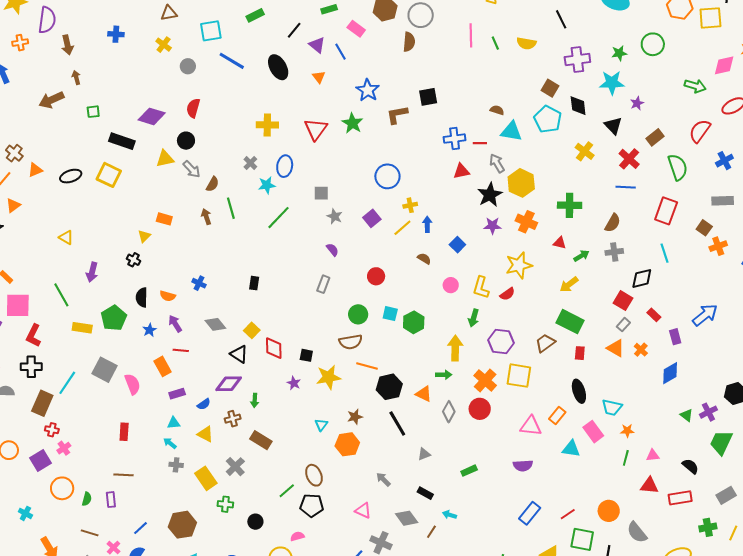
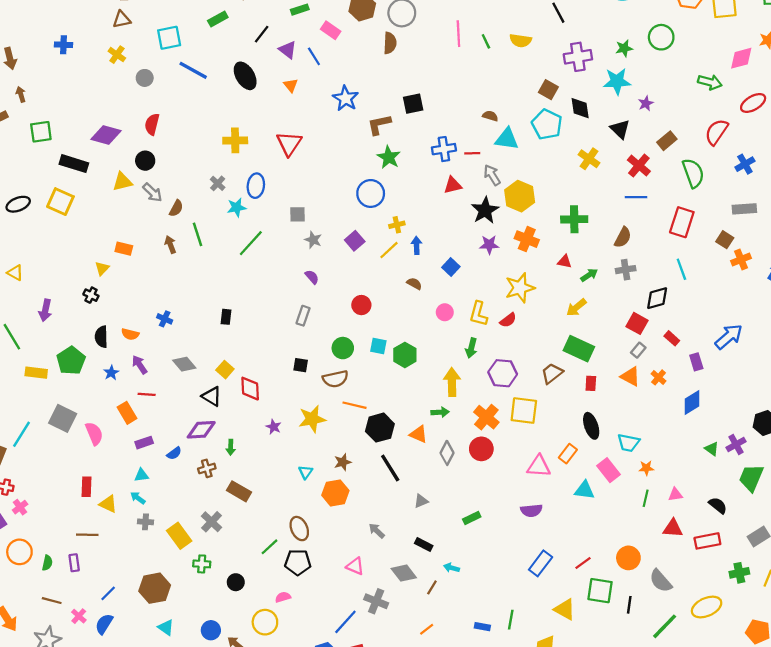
green square: (93, 112) -> (41, 132), size x1.5
green star: (352, 123) -> (389, 157), moved
black square: (306, 355) -> (301, 365), moved
yellow triangle: (205, 434) -> (108, 504), moved

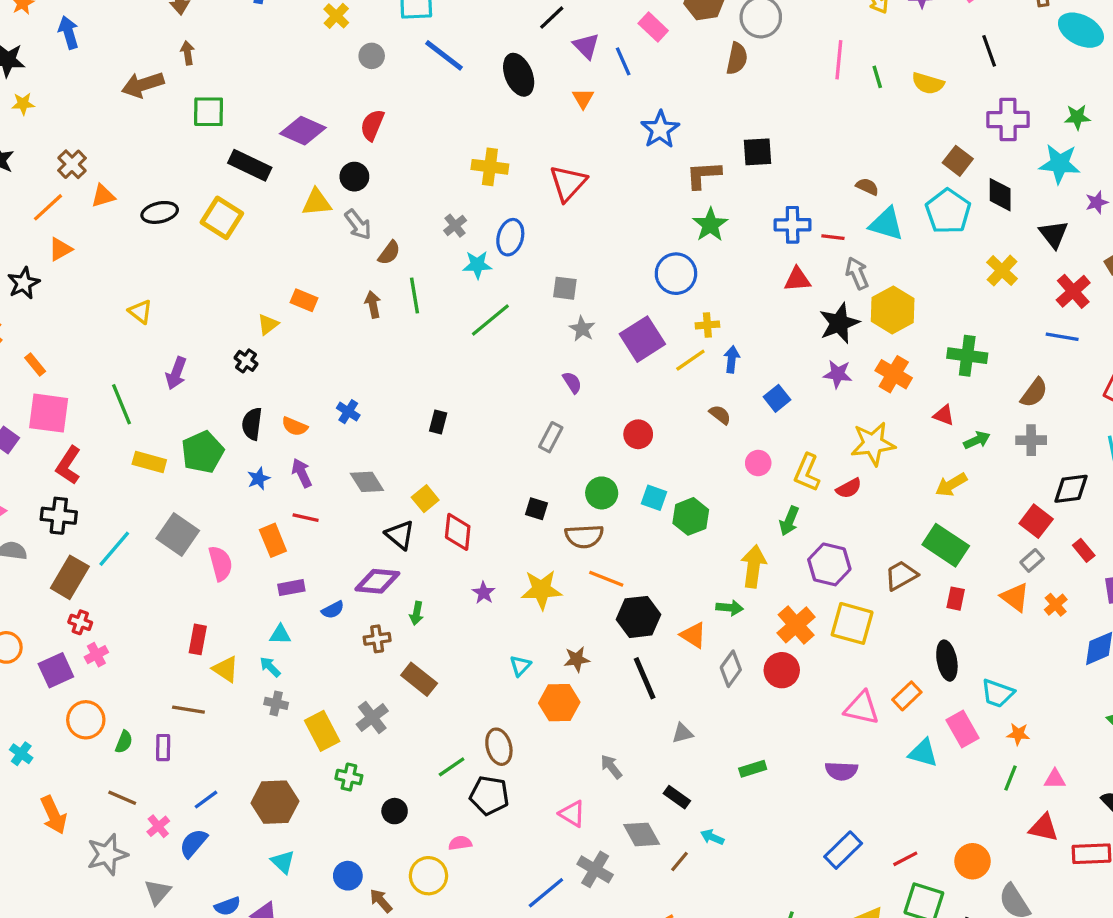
purple square: (355, 241) -> (642, 339), size x1.5

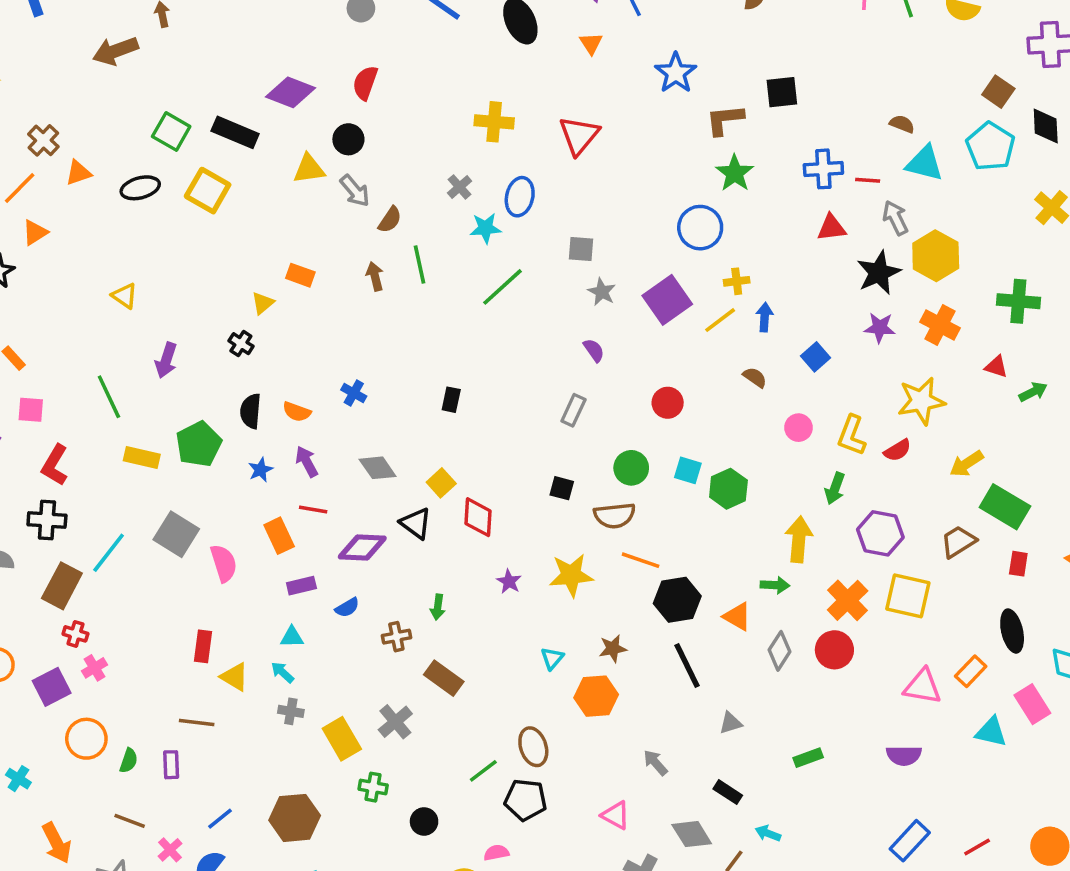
green square: (209, 112) -> (171, 132), moved, turned 32
pink square: (49, 413) -> (31, 410), size x0.6
yellow arrow: (951, 485) -> (967, 464), moved
purple diamond: (377, 581) -> (362, 547), moved

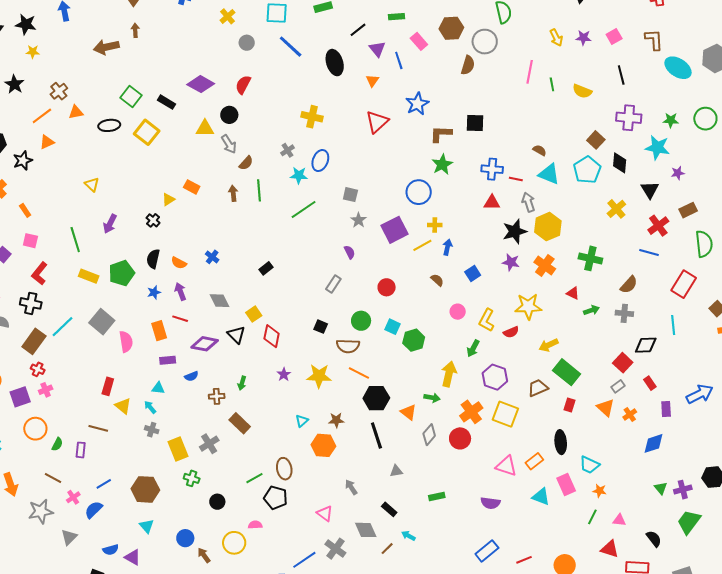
black rectangle: (235, 132) -> (167, 102), size x0.7
red triangle: (579, 135) -> (377, 122), moved
black rectangle: (451, 400) -> (266, 268), turned 32

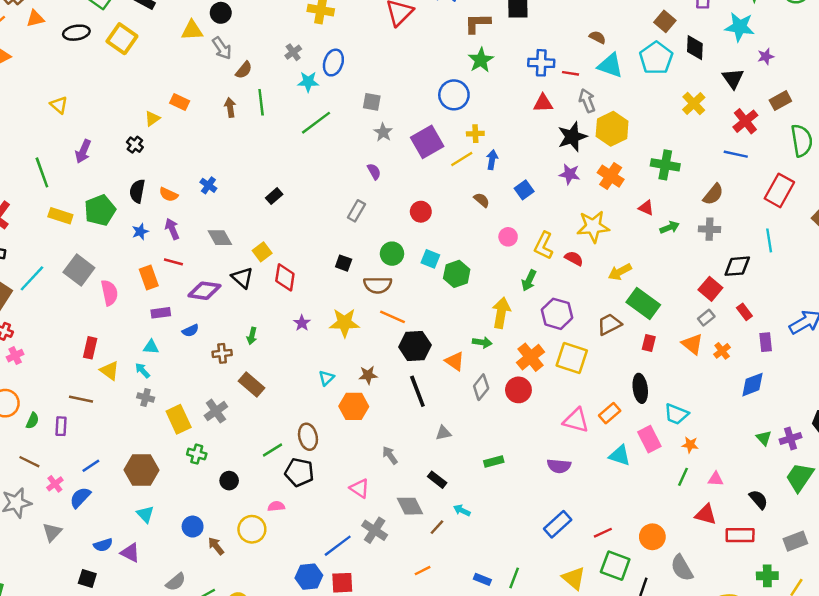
red semicircle: (511, 332) -> (574, 258), turned -126

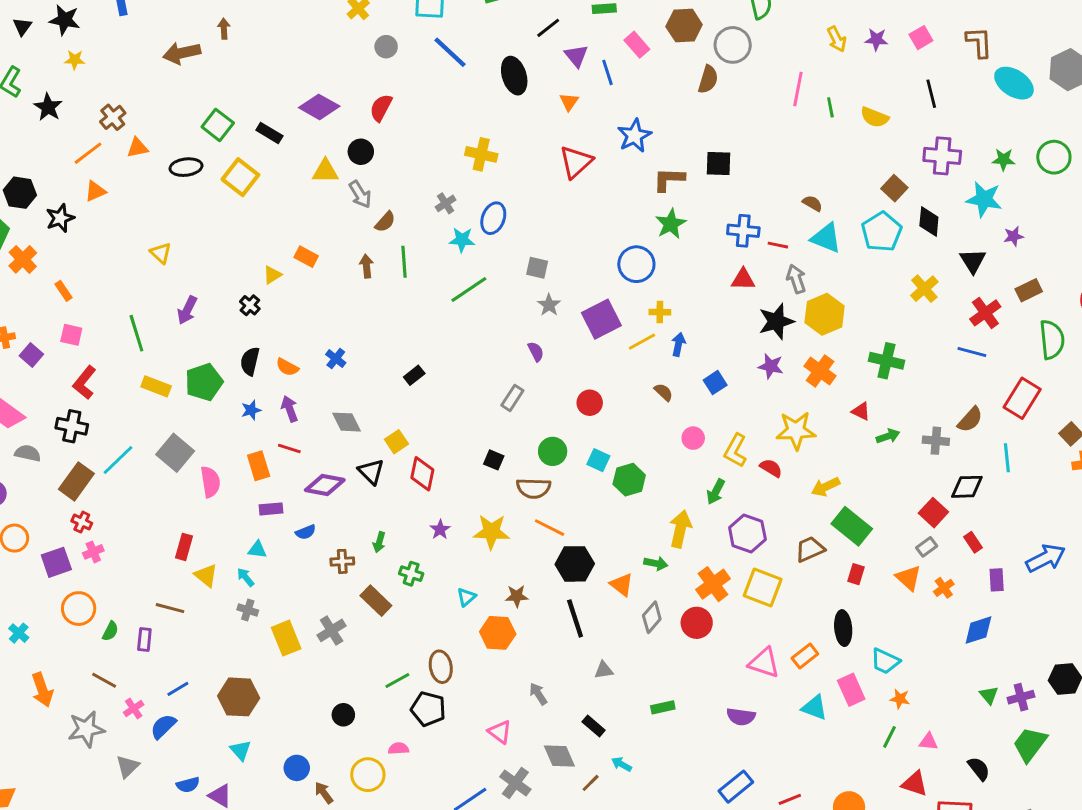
brown semicircle: (713, 194) -> (970, 420), moved
green cross: (197, 454) -> (411, 574), moved

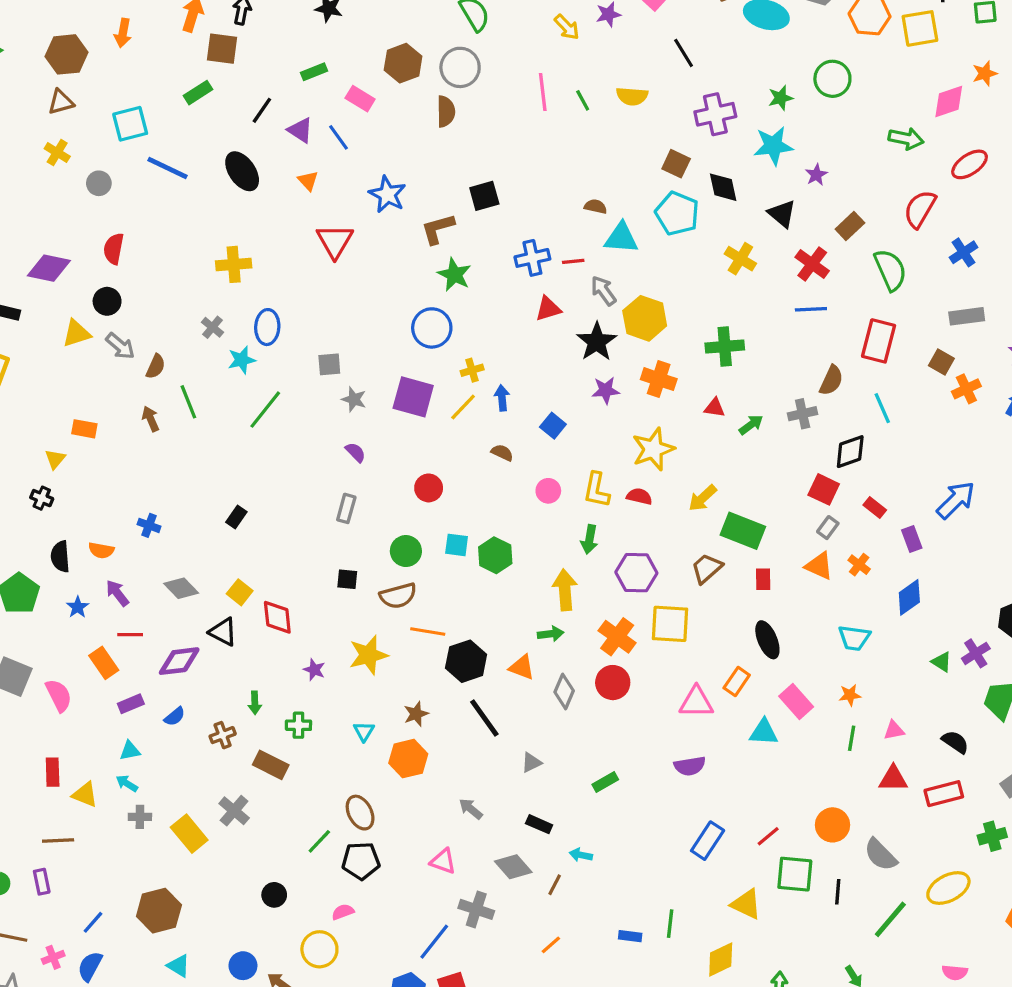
purple square: (601, 319) -> (413, 397), turned -30
cyan trapezoid: (885, 661) -> (854, 638), moved
pink cross: (134, 708) -> (53, 957), turned 30

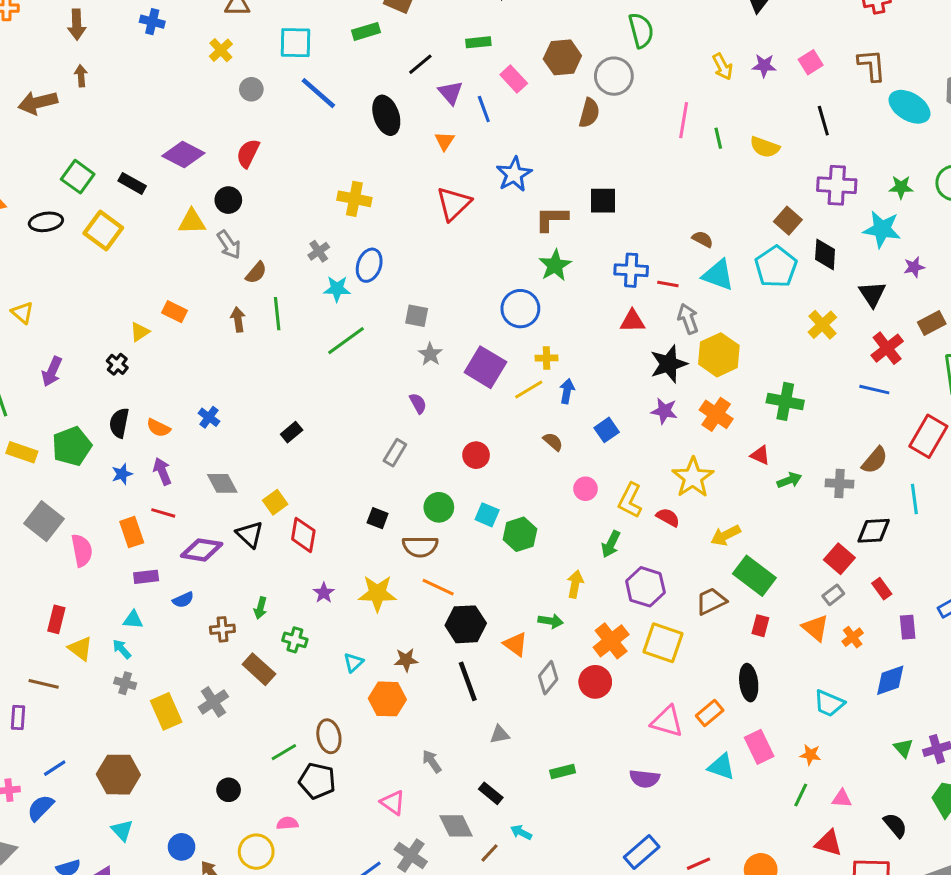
yellow star: (653, 449) -> (693, 478), turned -30
yellow arrow: (565, 590) -> (575, 584), size x0.7

